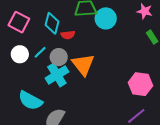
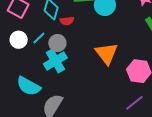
orange triangle: (83, 64) -> (107, 53), moved

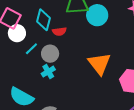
white circle: (19, 40) -> (17, 33), moved
cyan cross: (55, 61) -> (48, 72), size x0.6

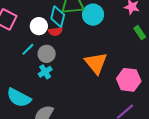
cyan diamond: (43, 20) -> (58, 17), moved
white circle: (17, 33) -> (39, 26), moved

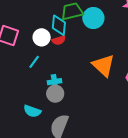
gray circle: (47, 54) -> (55, 94), moved
cyan cross: (45, 72) -> (54, 82), turned 32
cyan semicircle: (19, 98) -> (32, 111), size x0.7

